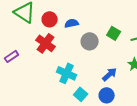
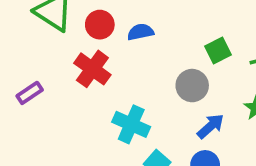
green square: (114, 33) -> (218, 50), turned 32
gray circle: (90, 41) -> (192, 86), moved

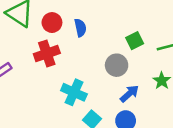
blue semicircle: (140, 32) -> (80, 28), turned 90
red cross: (92, 69) -> (47, 54), turned 35

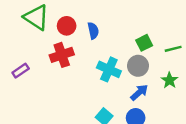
gray circle: (117, 65) -> (138, 66), moved
cyan cross: (74, 92) -> (109, 69), moved

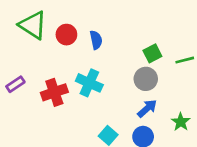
red cross: (62, 55) -> (54, 92), moved
cyan cross: (109, 69) -> (89, 83), moved
green star: (169, 80) -> (181, 122), moved

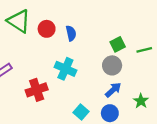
red cross: (54, 92) -> (37, 90), moved

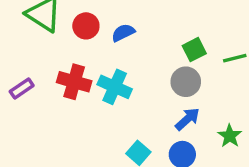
blue semicircle: (71, 33) -> (123, 33), turned -104
red cross: (37, 90) -> (74, 82), moved, turned 35

